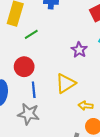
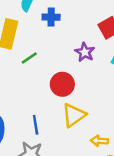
purple star: (79, 50) -> (85, 52), moved
red circle: (24, 67) -> (62, 84), moved

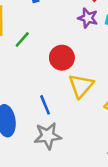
purple star: (85, 52) -> (88, 18), moved

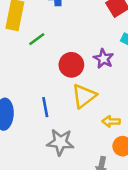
purple star: (88, 18) -> (104, 59), moved
gray star: (48, 136) -> (60, 142), moved

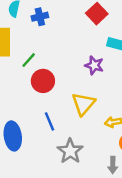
red circle: (71, 65) -> (43, 81), moved
gray star: (60, 142) -> (70, 151), turned -30

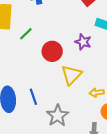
red circle: (43, 81) -> (52, 51), moved
blue line: (49, 121) -> (33, 97), moved

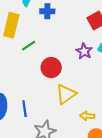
purple star: (83, 42) -> (84, 51), moved

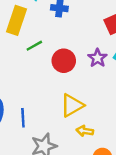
red circle: (51, 68) -> (64, 61), moved
yellow arrow: (87, 116) -> (85, 131), moved

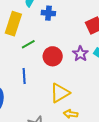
blue line: (23, 118) -> (24, 76), moved

